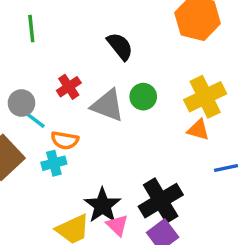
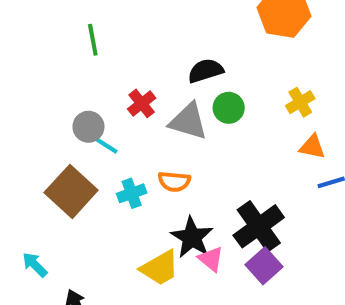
black semicircle: (120, 46) -> (206, 71), moved, turned -64
yellow cross: (205, 97) -> (300, 102), size x0.6
orange triangle: (198, 130) -> (312, 147), moved
orange semicircle: (65, 140) -> (174, 181), moved

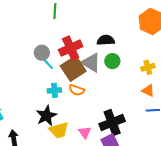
red cross: (142, 103) -> (71, 48), size x1.6
brown square: (71, 191) -> (73, 69), moved
black star: (192, 237) -> (46, 116), moved

